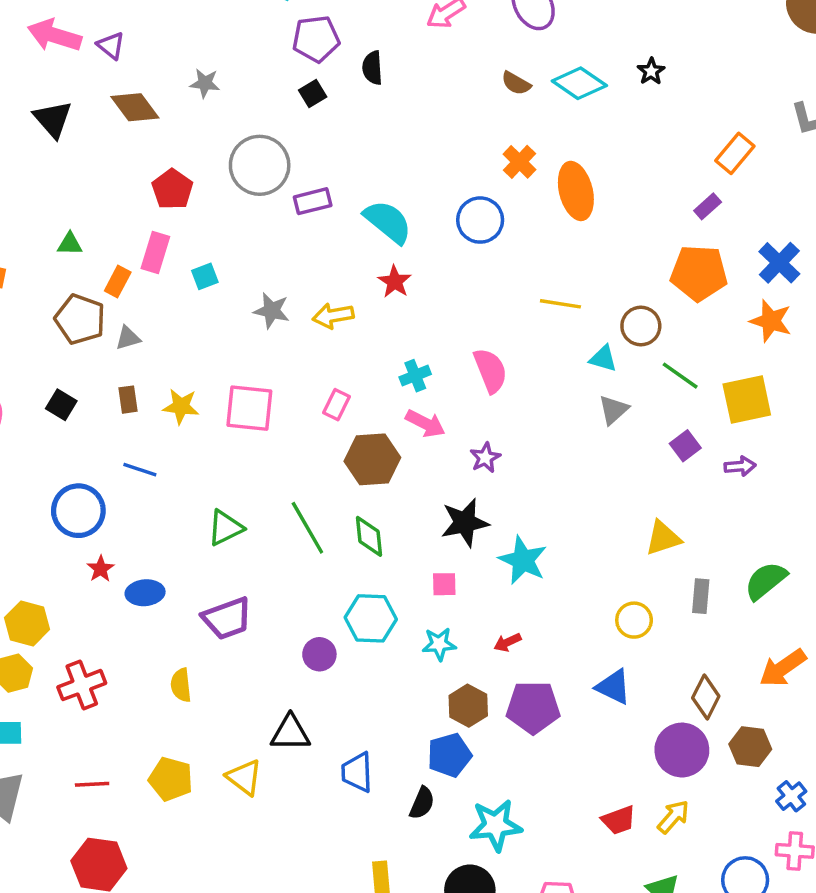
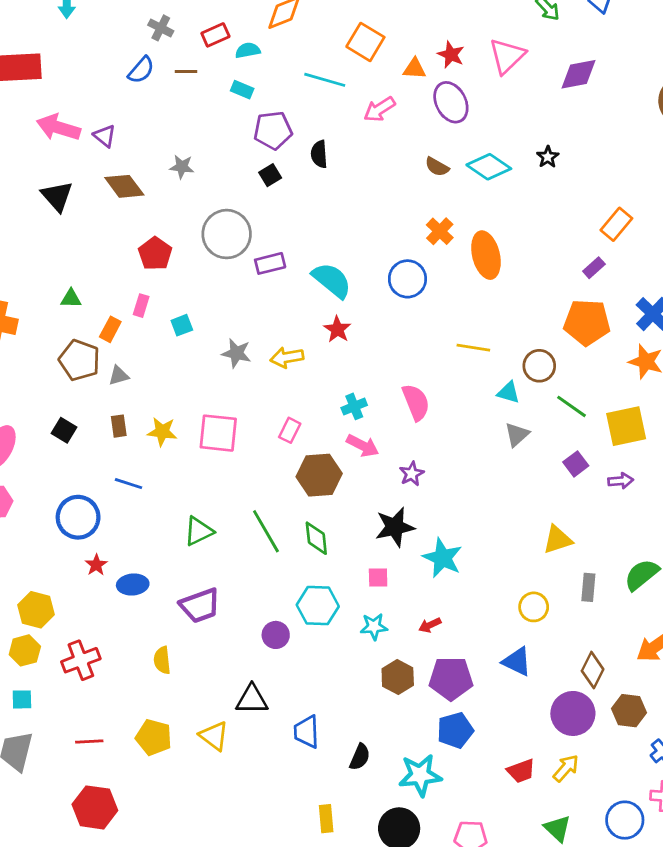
pink rectangle: (155, 253) -> (141, 306), size x0.7
blue pentagon: (449, 755) -> (455, 730), moved

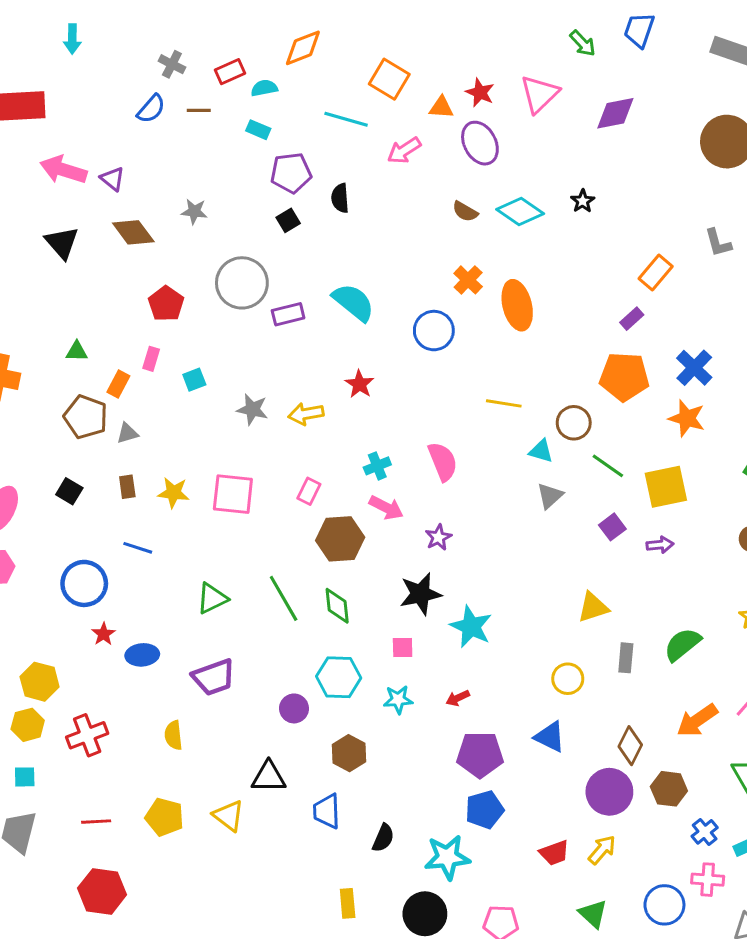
cyan semicircle: (332, 280) -> (354, 302), moved
brown hexagon: (398, 677) -> (349, 753), moved

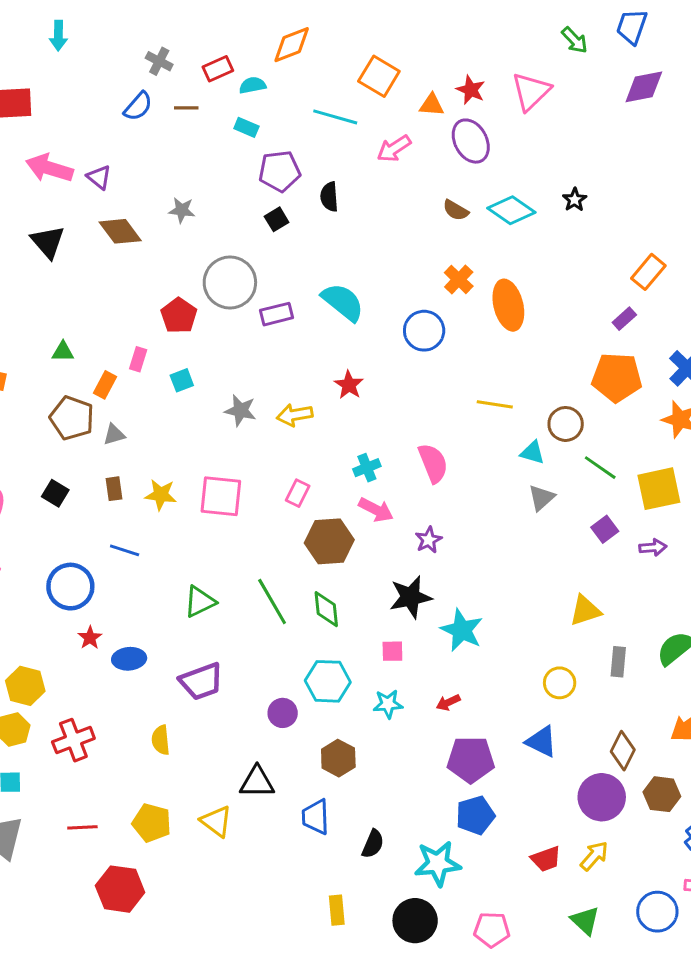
purple diamond: (615, 113) -> (644, 87), moved
red pentagon: (166, 304) -> (179, 316), moved
red hexagon: (102, 891) -> (120, 889), moved

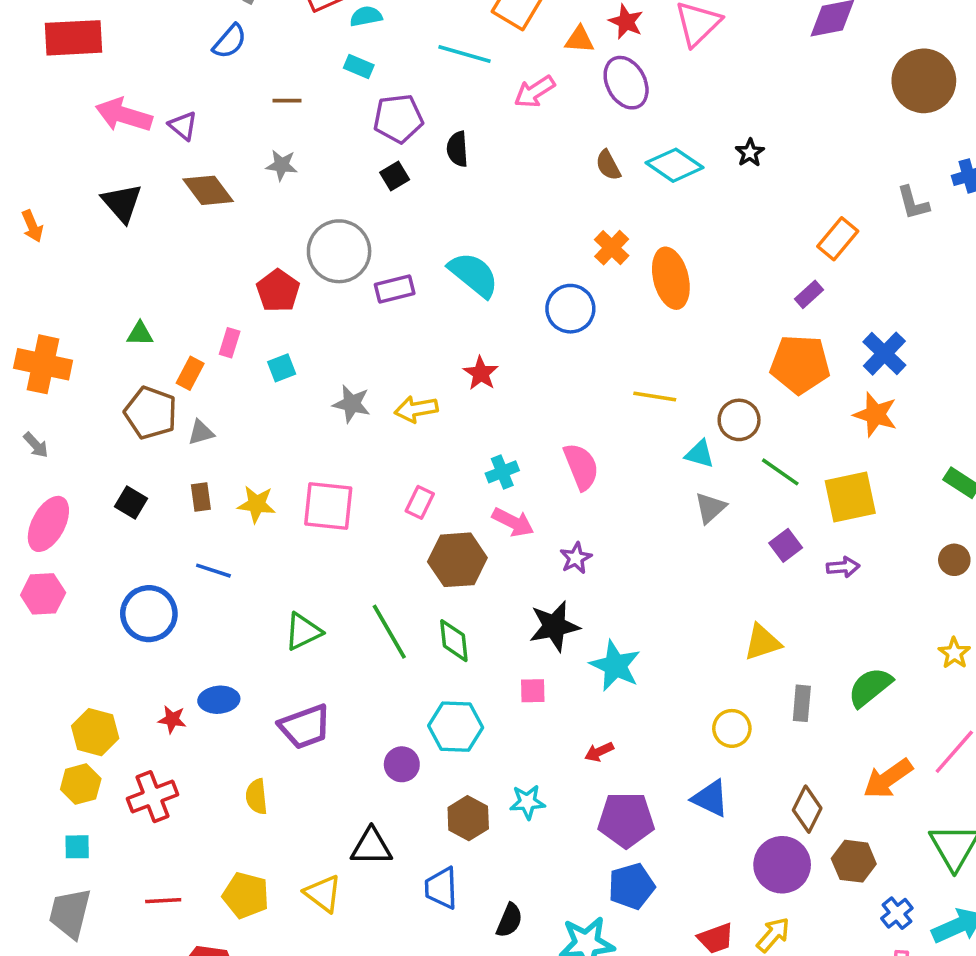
brown line: (186, 108) -> (287, 101), moved
brown semicircle: (456, 210) -> (608, 165), turned 32
red star: (90, 638) -> (172, 719), moved, turned -30
cyan star: (388, 704) -> (527, 802), moved

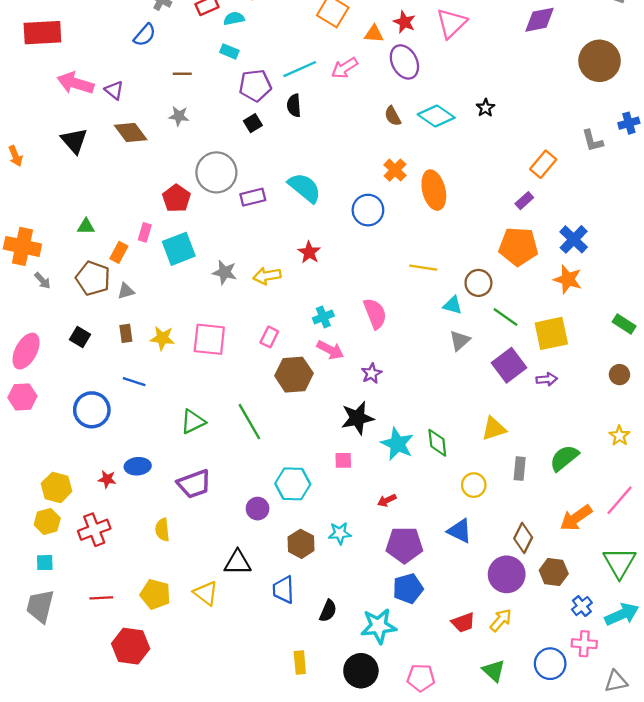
cyan line: (465, 54) -> (300, 69), moved, turned -40
cyan square: (282, 368) -> (179, 249), size x1.8
gray arrow: (36, 445) -> (42, 281), moved
purple square: (786, 545) -> (509, 365), size x1.6
green diamond: (454, 641) -> (437, 443), moved

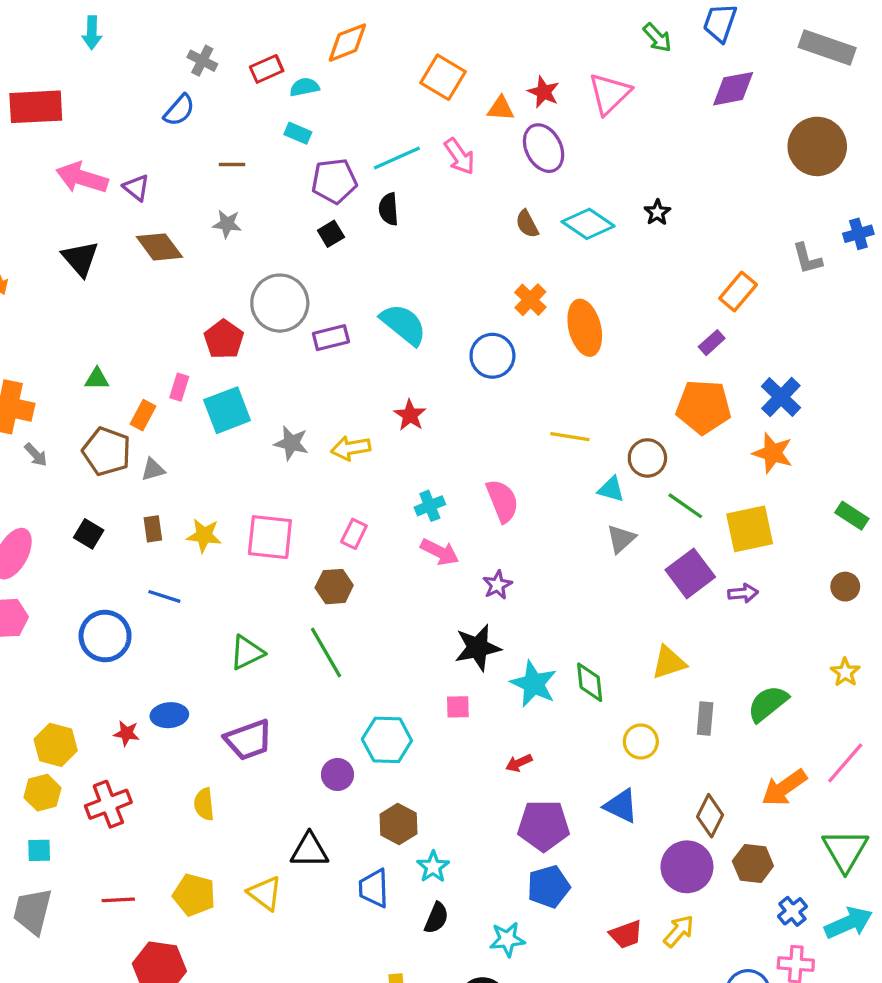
pink arrow: (344, 68) -> (459, 156), turned -92
brown hexagon: (294, 375) -> (334, 587), moved, size x0.7
cyan star: (340, 533) -> (433, 867), moved, turned -30
cyan star: (379, 626) -> (507, 939), size x0.7

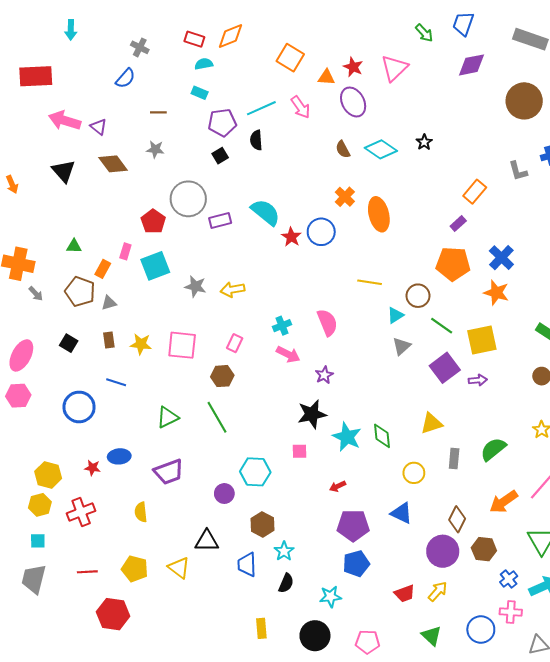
red rectangle: (267, 69) -> (194, 39), moved, turned 42
red star: (410, 415) -> (291, 237), moved
cyan triangle: (611, 489) -> (395, 315), turned -48

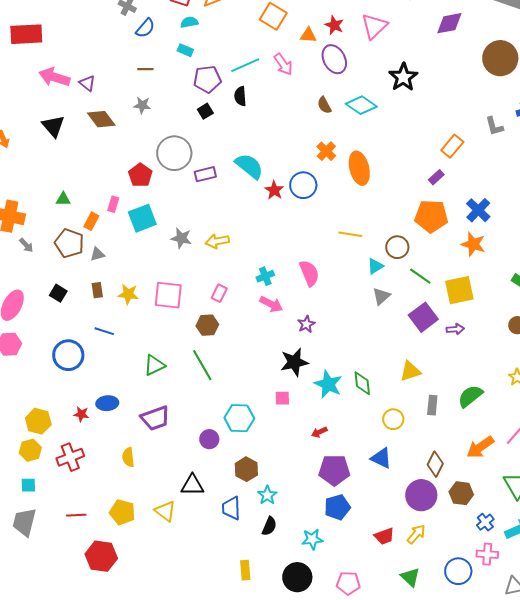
blue semicircle: (125, 78) -> (145, 28), moved
black star: (424, 142) -> (403, 77), moved, size x1.8

